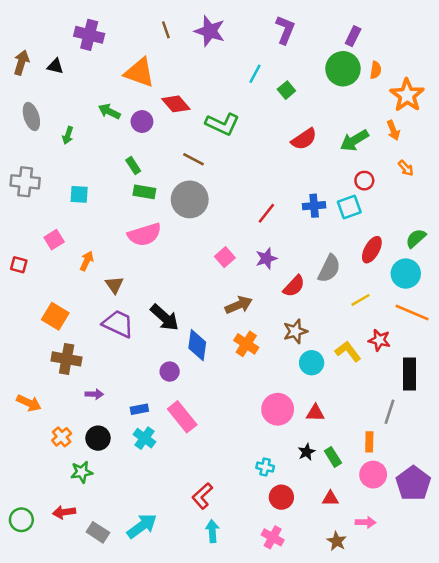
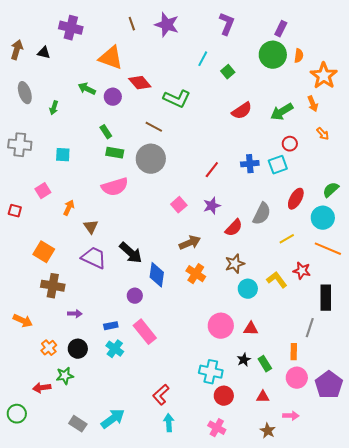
cyan cross: (265, 467) -> (211, 372), size x1.6
red arrow: (64, 512) -> (42, 388), moved

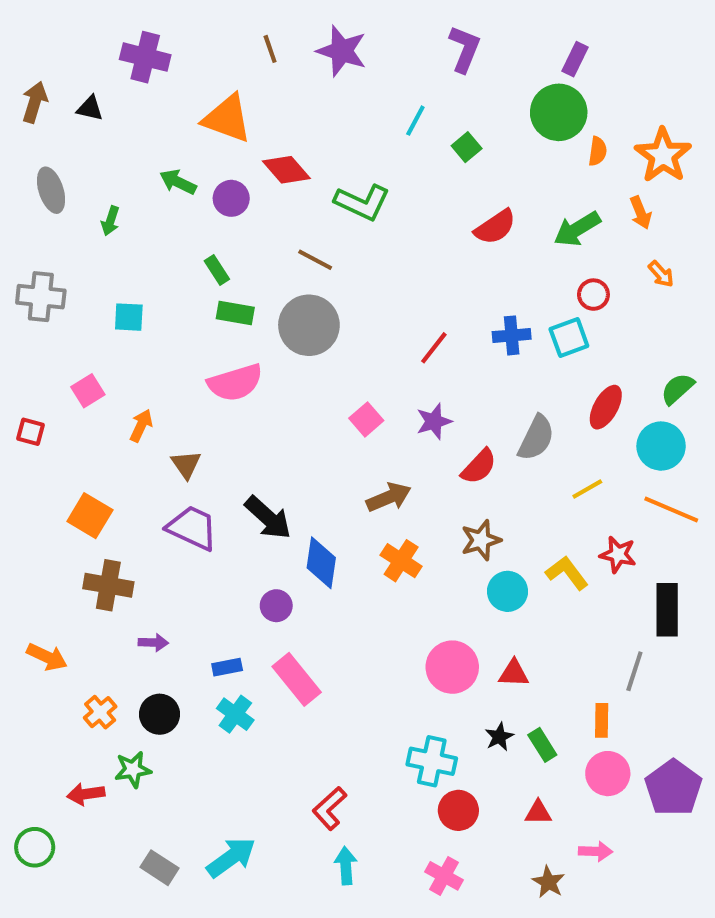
orange semicircle: (299, 56) -> (598, 151), moved

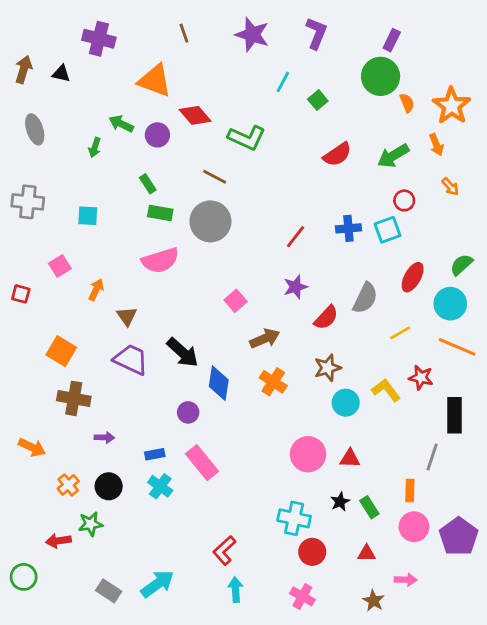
purple star: (342, 51) -> (252, 35), moved
orange semicircle: (598, 151) -> (407, 103), turned -30
green arrow: (110, 221) -> (95, 147), moved
pink square: (366, 419) -> (236, 301), moved

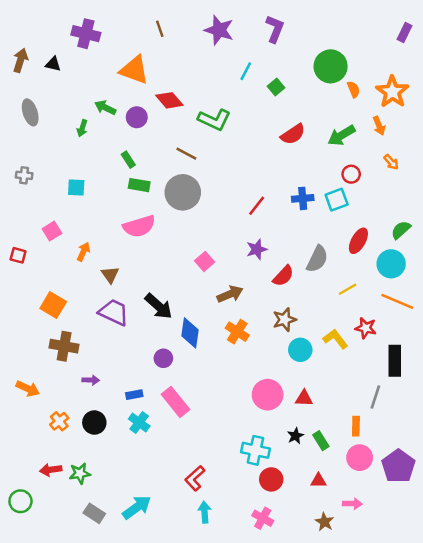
purple rectangle: (392, 40) -> (404, 32), moved
gray cross: (28, 202) -> (24, 175), size x0.6
green star: (91, 524) -> (80, 473), moved

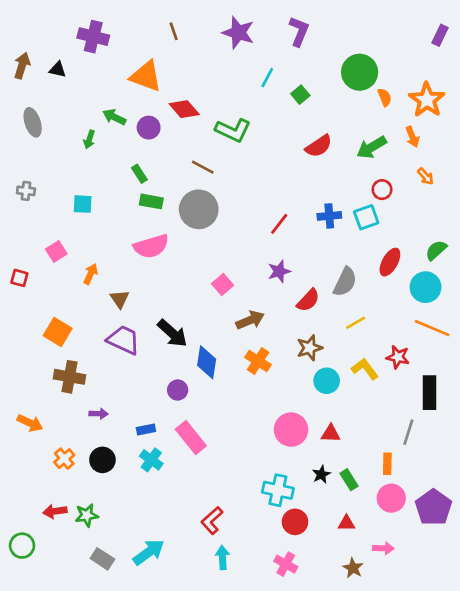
yellow line: (348, 289) -> (356, 323), moved

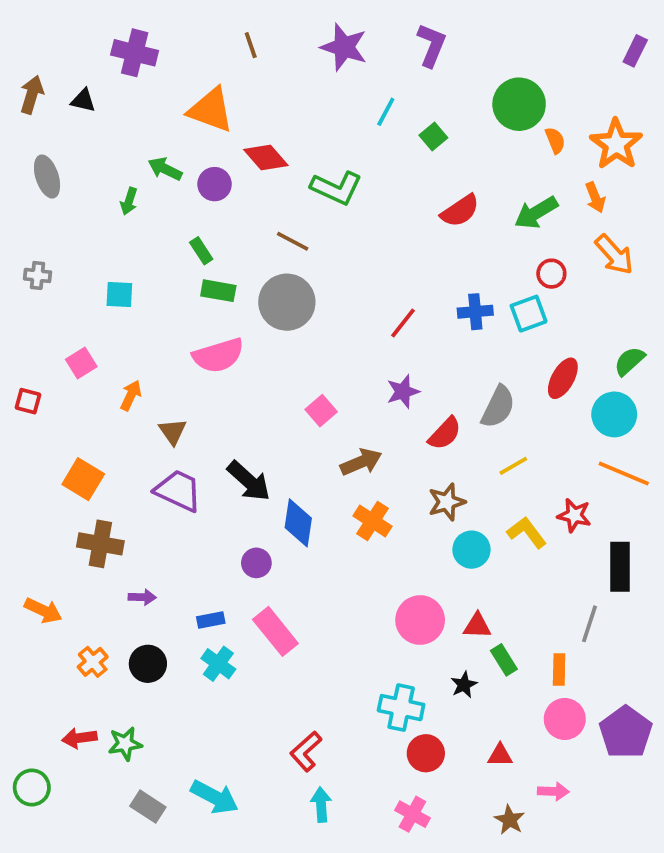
orange arrow: (426, 176) -> (614, 255), size x1.6
green rectangle: (349, 480) -> (504, 660), moved
cyan arrow: (149, 552) -> (215, 797), turned 64

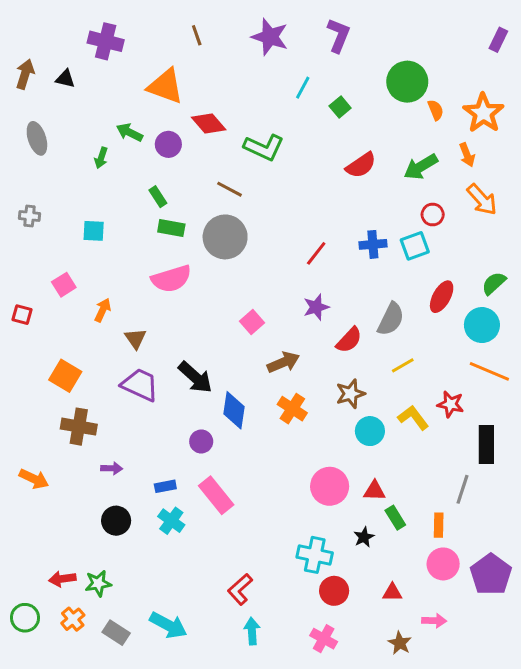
orange cross: (93, 662) -> (73, 619), moved

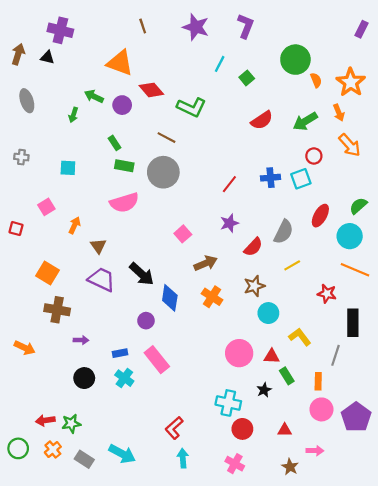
purple cross: (106, 41) -> (60, 30), moved
yellow L-shape: (413, 418) -> (300, 337), moved

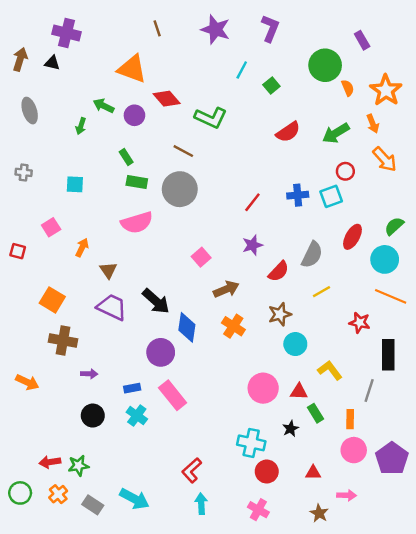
purple rectangle: (362, 29) -> (362, 40), moved, turned -56
purple circle: (146, 321) -> (161, 352), size x1.5

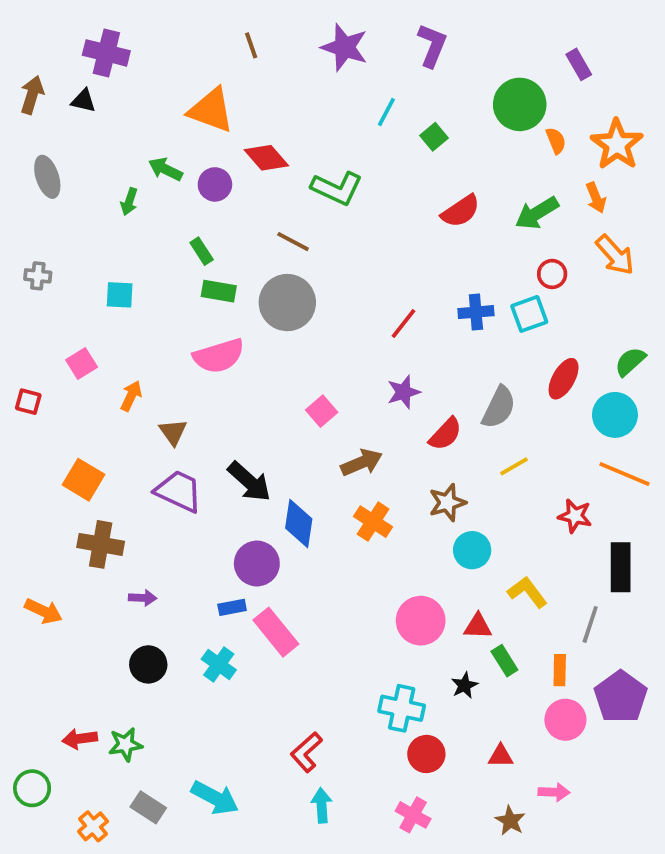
blue rectangle: (132, 388) -> (232, 607), moved
purple pentagon: (392, 458) -> (621, 697), moved
orange cross: (58, 494) -> (93, 826), moved

